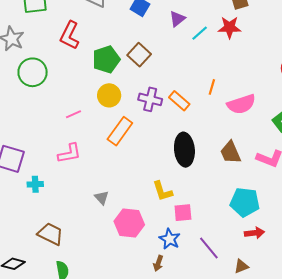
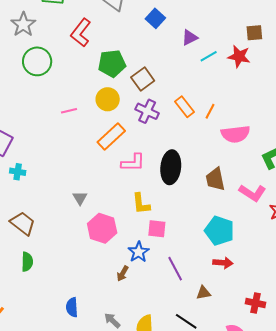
brown square: (139, 55) -> (143, 79), moved
orange rectangle: (179, 101) -> (184, 107), moved
pink L-shape: (69, 153) -> (133, 163), moved

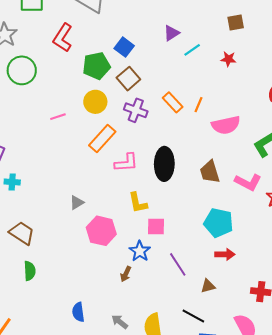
blue square: (155, 18) -> (124, 47), moved
red star: (239, 56) -> (228, 59), moved, size x0.7
gray triangle: (80, 198) -> (77, 203), turned 35

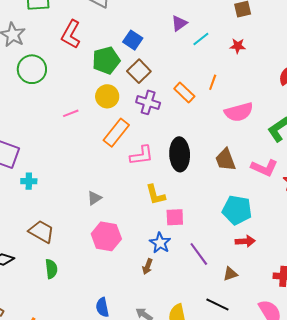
orange line: (198, 105) -> (213, 82), moved
pink hexagon: (101, 231) -> (106, 236), moved

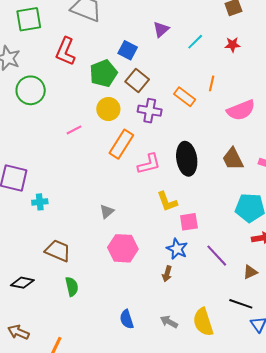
purple triangle: (179, 23) -> (161, 29), moved

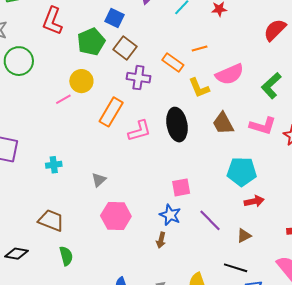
orange line: (212, 83) -> (200, 49), turned 63
yellow circle: (108, 109) -> (81, 81), moved
cyan cross: (40, 202) -> (54, 165), moved
yellow L-shape: (167, 202) -> (199, 88), moved

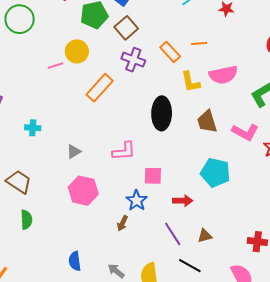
pink L-shape: (139, 131) -> (124, 151), moved
red arrow: (254, 201) -> (183, 201), moved
purple line: (210, 220) -> (173, 234), moved

